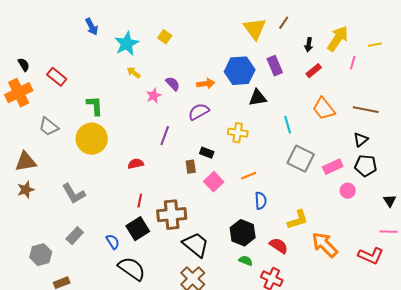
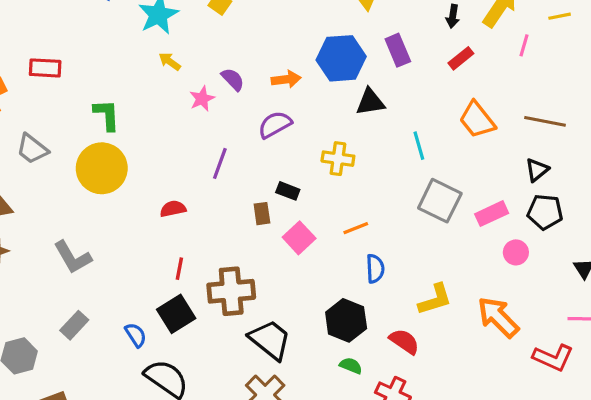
red rectangle: (57, 77) -> (45, 68), turned -36
orange arrow: (325, 245) -> (498, 317), moved

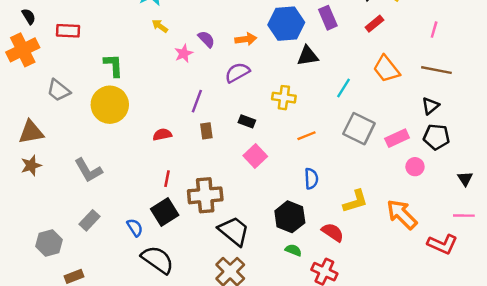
pink line: (524, 45) -> (434, 30), moved
cyan line: (419, 146) -> (343, 88), turned 48
brown rectangle: (262, 214) -> (206, 131), moved
orange line: (356, 228) -> (306, 136), moved

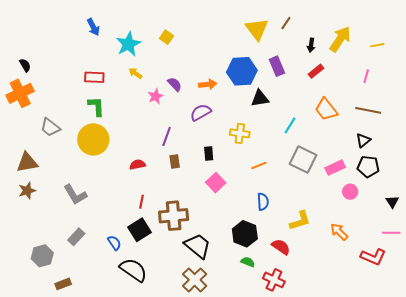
red rectangle: (68, 31) -> (94, 77), moved
black rectangle: (247, 121) -> (209, 154), turned 64
orange arrow: (402, 214) -> (339, 232), size x0.7

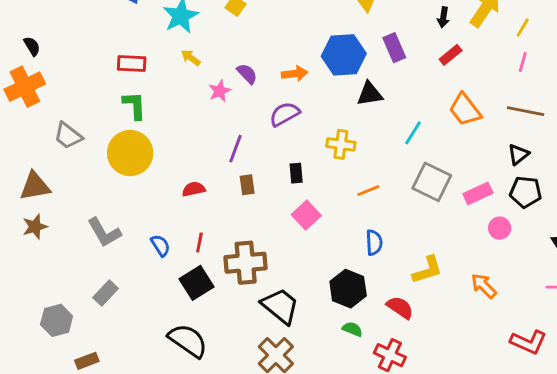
yellow line: (377, 45) -> (523, 27), moved, turned -48
blue semicircle: (114, 243) -> (160, 245), moved
red L-shape: (373, 257) -> (528, 342), moved

